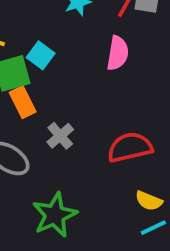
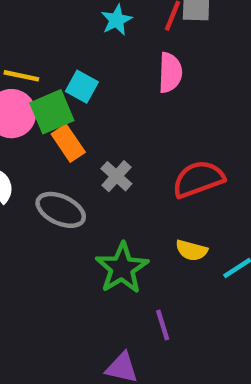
yellow semicircle: (149, 201) -> (192, 250), moved

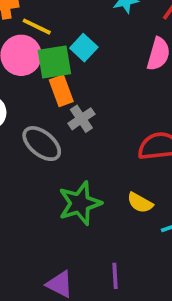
gray cross: (116, 176) -> (81, 119), moved
purple line: (163, 325) -> (115, 276), moved

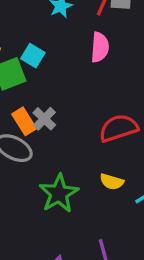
orange rectangle: (61, 91) -> (24, 121), moved

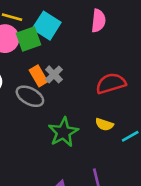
cyan square: (33, 56) -> (47, 26), size x1.5

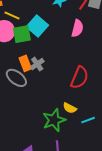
red semicircle: (111, 83) -> (80, 78), turned 120
green star: (63, 132) -> (54, 120), moved

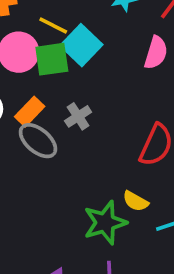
yellow line: (12, 16) -> (53, 25), moved
orange rectangle: (25, 63) -> (30, 112), moved, turned 63

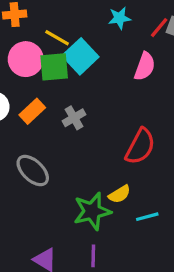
gray ellipse: (38, 141) -> (33, 171), moved
yellow semicircle: (135, 201) -> (120, 194), turned -65

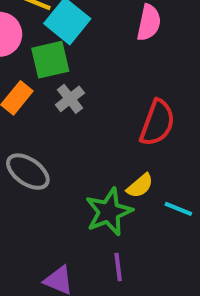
green square: (54, 67) -> (50, 60), moved
cyan line: (147, 217) -> (178, 209), turned 45

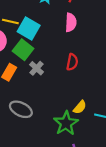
green square: (50, 60) -> (23, 50), turned -30
red semicircle: (157, 123) -> (72, 62), moved, size x0.7

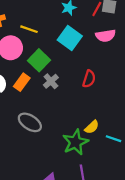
pink semicircle: (71, 22) -> (106, 36), moved, turned 72
cyan square: (29, 29) -> (70, 38), moved

